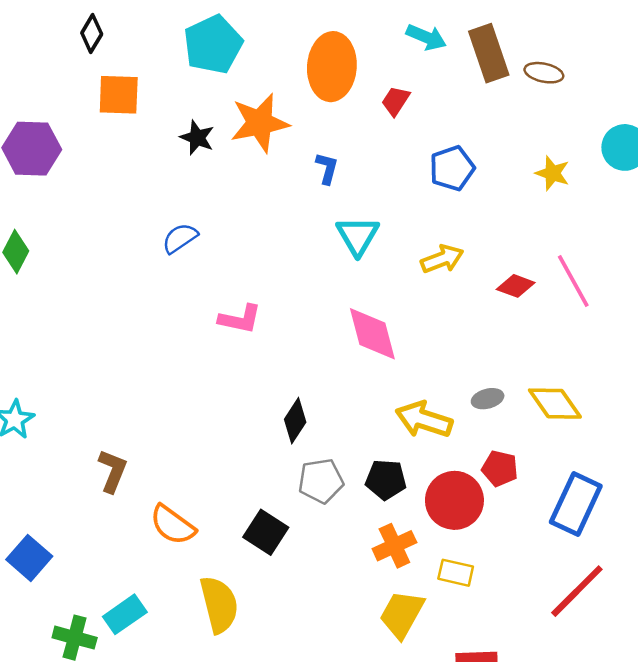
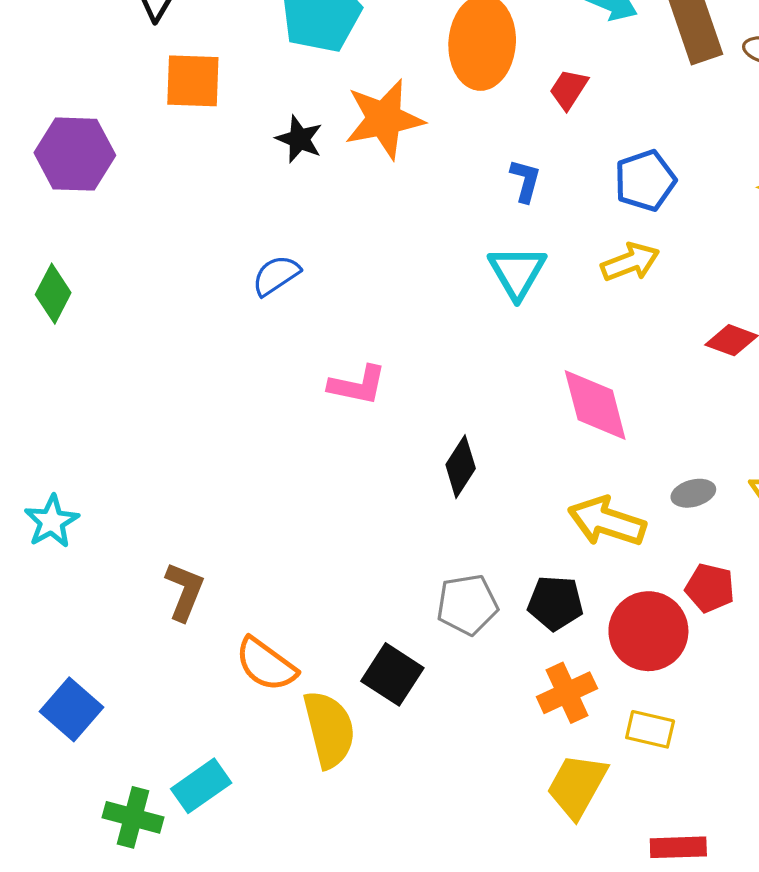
blue L-shape: (327, 168) -> (525, 181), moved
yellow arrow: (442, 259) -> (630, 262), moved
pink diamond: (372, 334) -> (595, 405), moved
black diamond: (295, 421) -> (461, 467), moved
yellow semicircle: (219, 605) -> (329, 729), moved

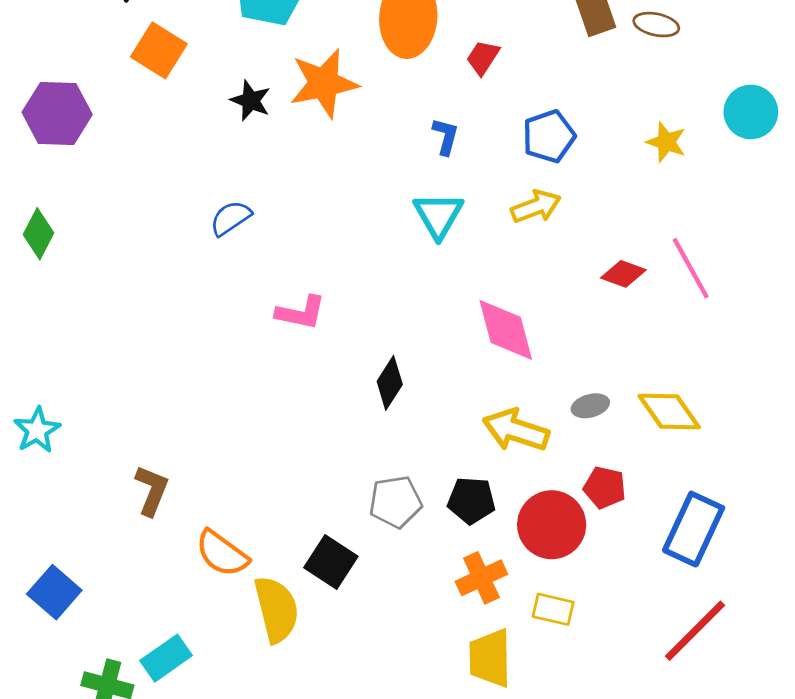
orange square: (193, 81) -> (159, 50), turned 30
yellow trapezoid: (577, 786) -> (490, 658), turned -30

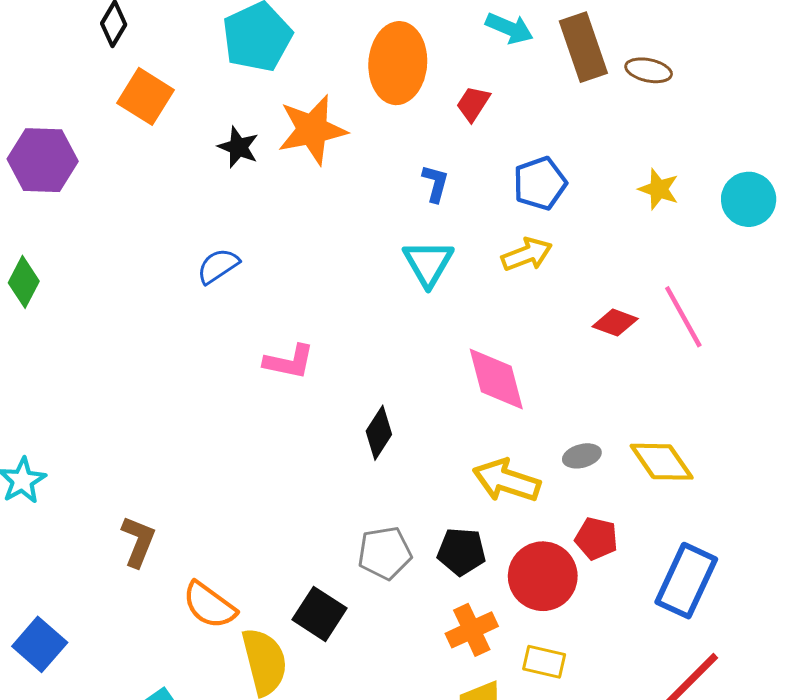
cyan circle: (751, 112) -> (749, 199), moved

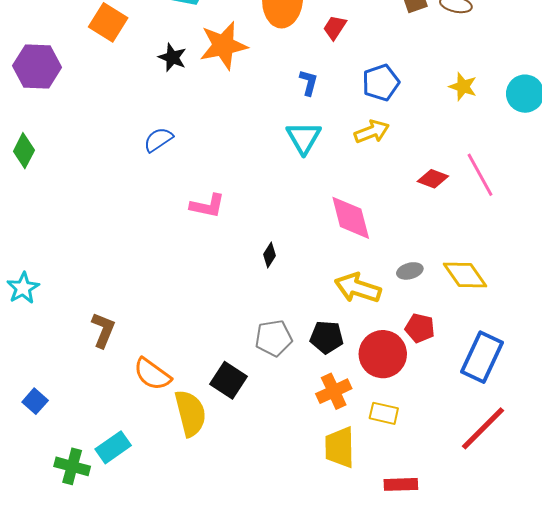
black diamond: (379, 433) -> (270, 255), size x0.7
blue square: (40, 644) -> (35, 401), size x0.7

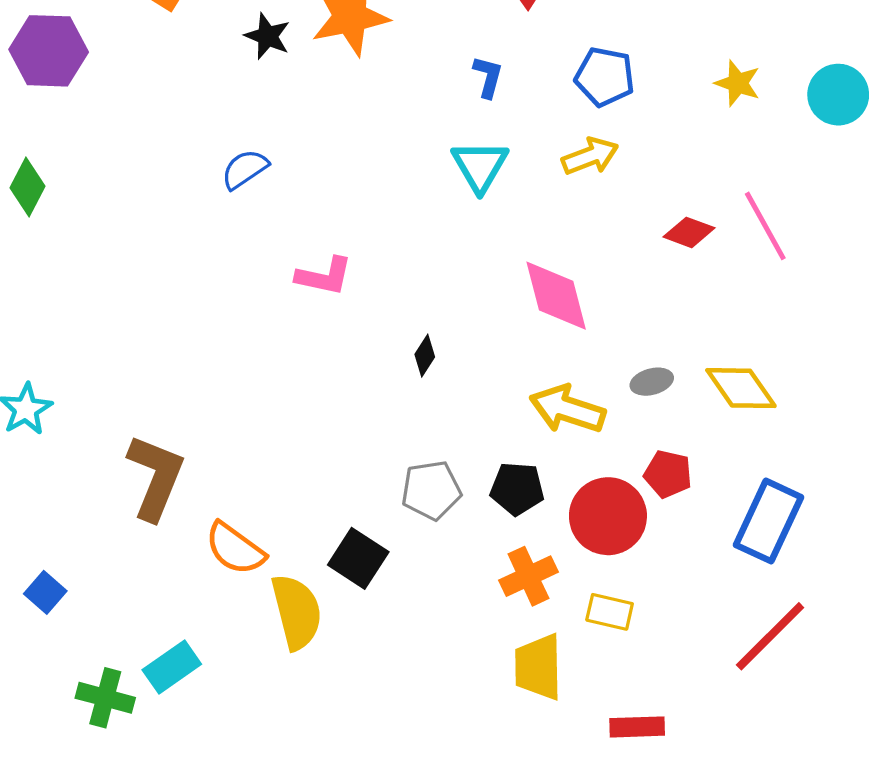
blue pentagon: (381, 83) -> (605, 77), turned 30
brown L-shape: (103, 330) -> (156, 477), size x1.5

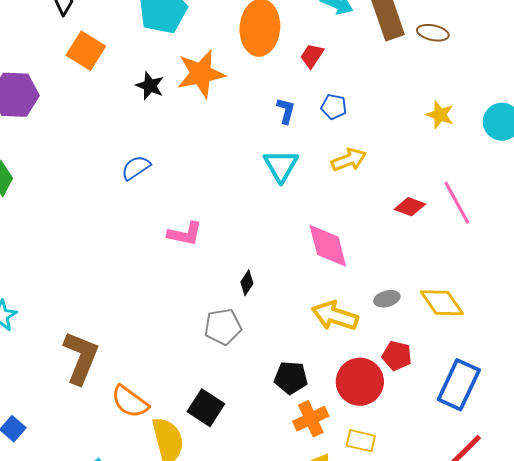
blue pentagon: (605, 77) -> (334, 107), moved, size x0.7
black pentagon: (517, 489) -> (291, 378), moved
gray pentagon: (431, 490) -> (223, 327), moved

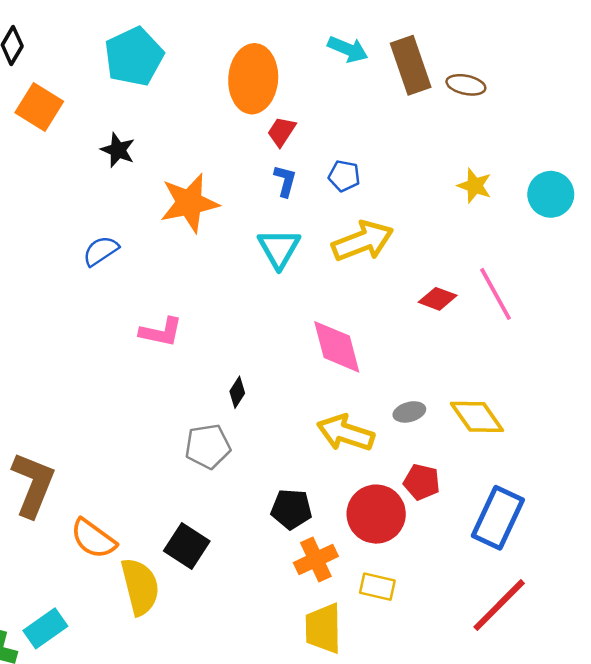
red trapezoid: (312, 56) -> (281, 132), moved
orange star: (201, 74) -> (189, 203), moved
yellow arrow: (349, 160) -> (363, 241), size x1.4

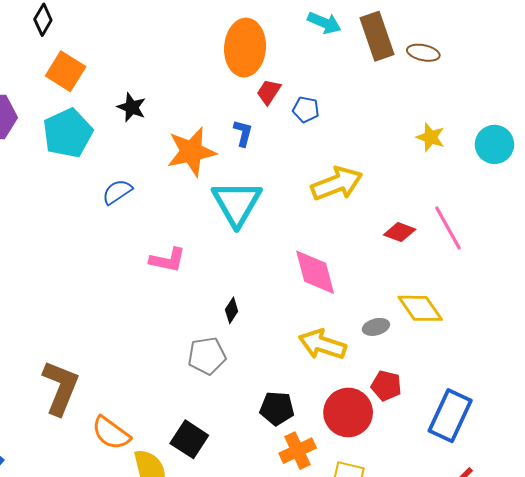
cyan pentagon: (134, 57) -> (68, 133), moved
blue pentagon: (344, 176) -> (306, 109), moved
blue L-shape: (285, 181) -> (243, 133), moved
cyan triangle: (279, 248) -> (237, 203), moved, size x1.4
yellow diamond: (477, 417) -> (420, 308), moved

